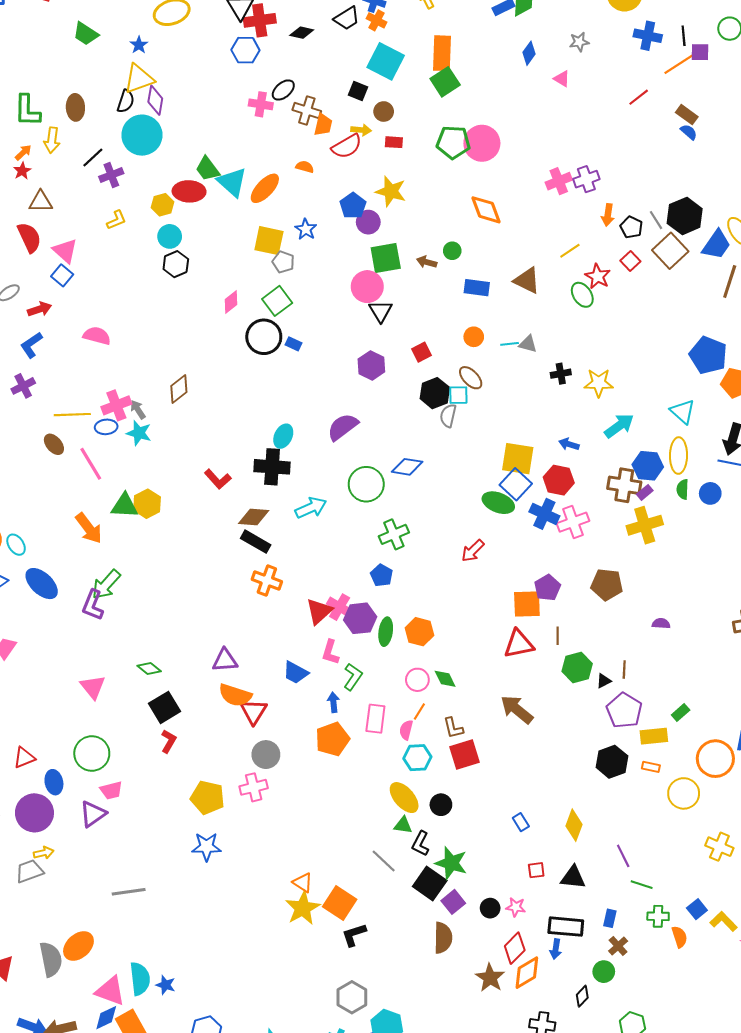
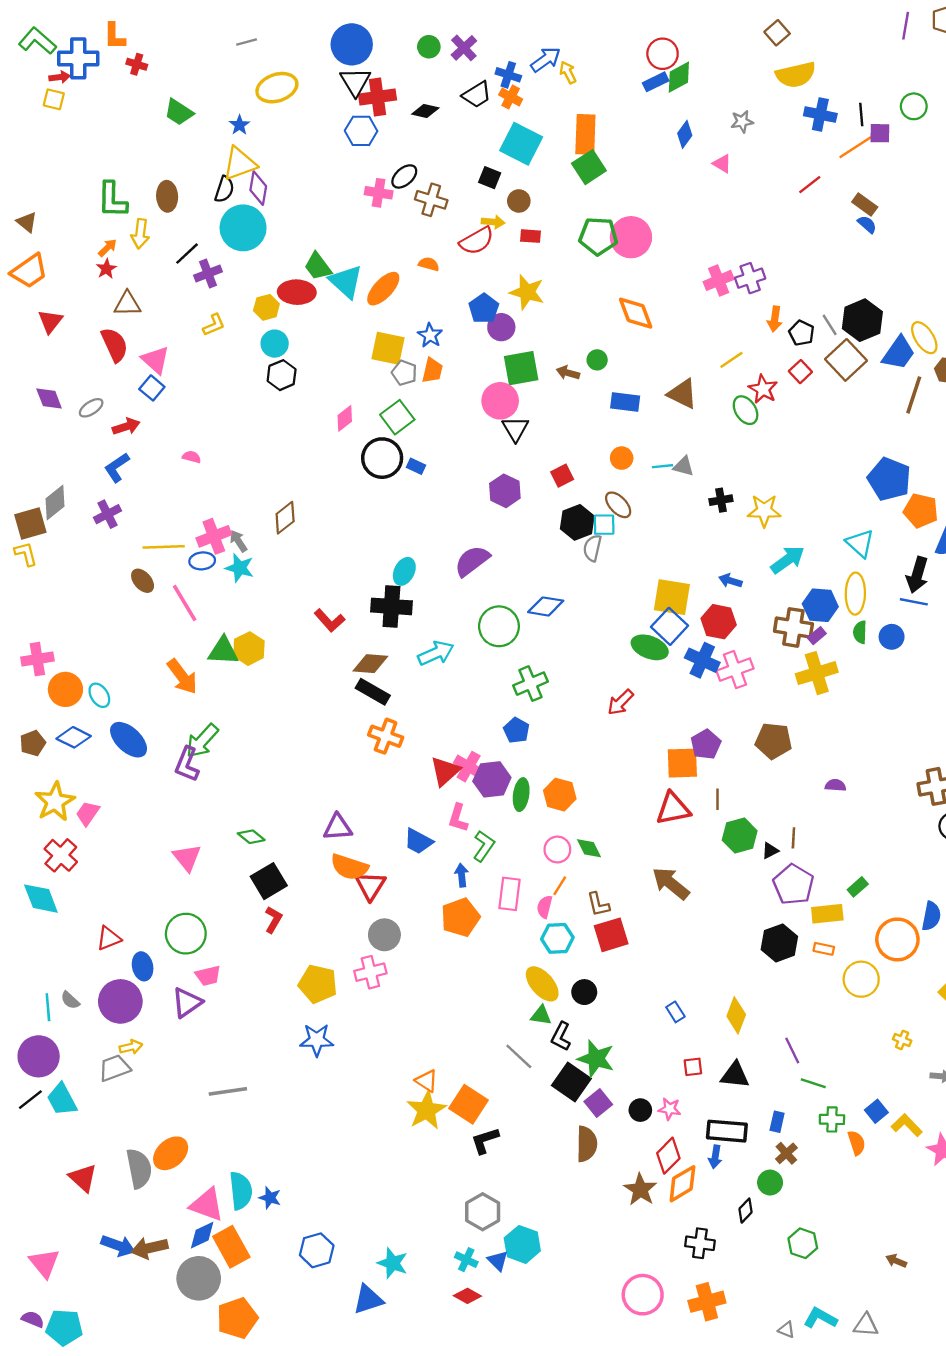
orange trapezoid: (323, 125) -> (432, 370), moved
pink semicircle: (97, 336) -> (192, 457), size x0.6
yellow cross: (719, 847) -> (902, 1040), size x0.6

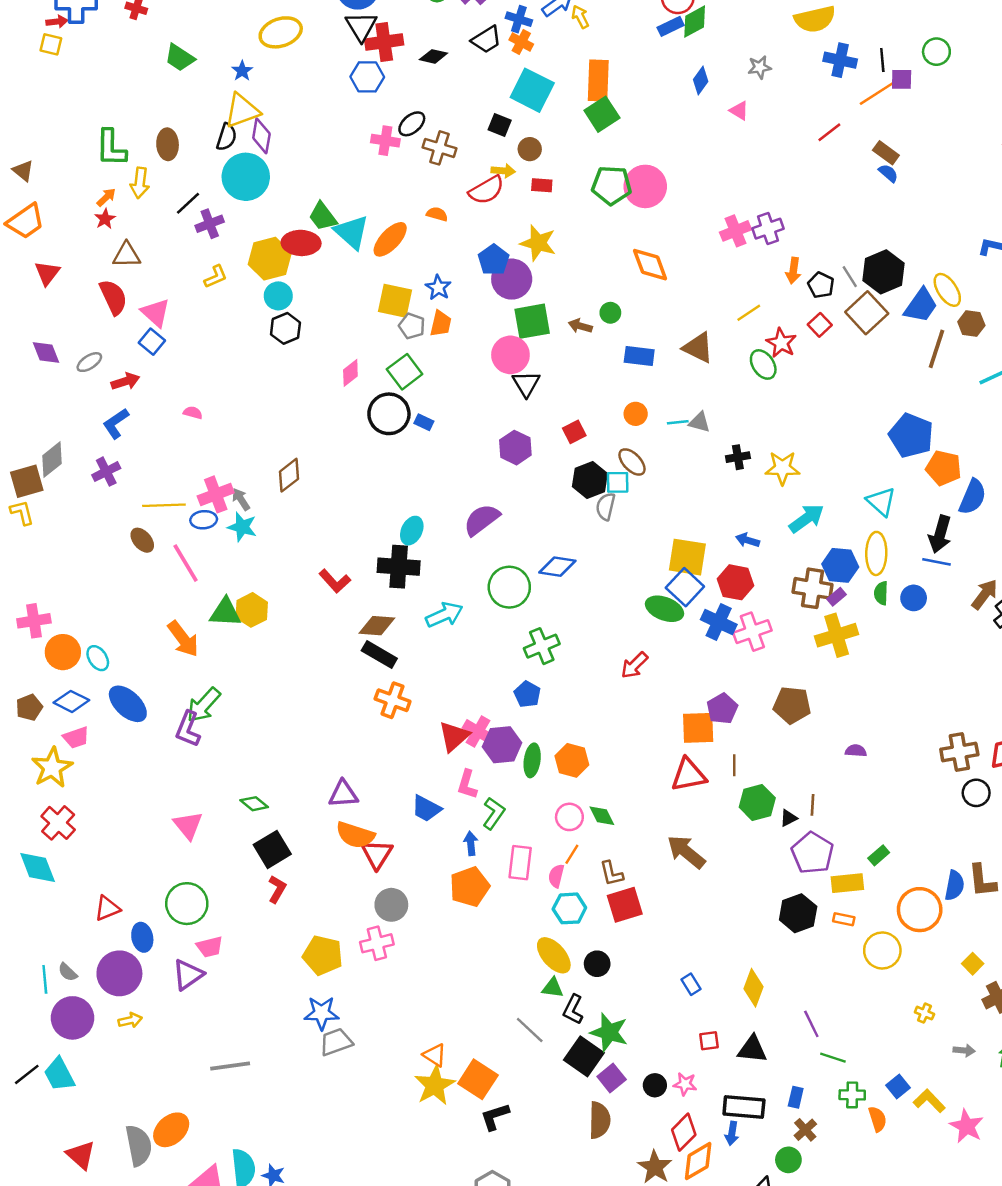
yellow hexagon: (266, 307) -> (270, 259), size x1.6
purple circle: (501, 327) -> (512, 279), size x1.4
pink trapezoid: (88, 813) -> (76, 738), moved, turned -144
purple circle: (39, 1056) -> (72, 1018), moved
gray trapezoid: (115, 1068) -> (336, 1042), moved

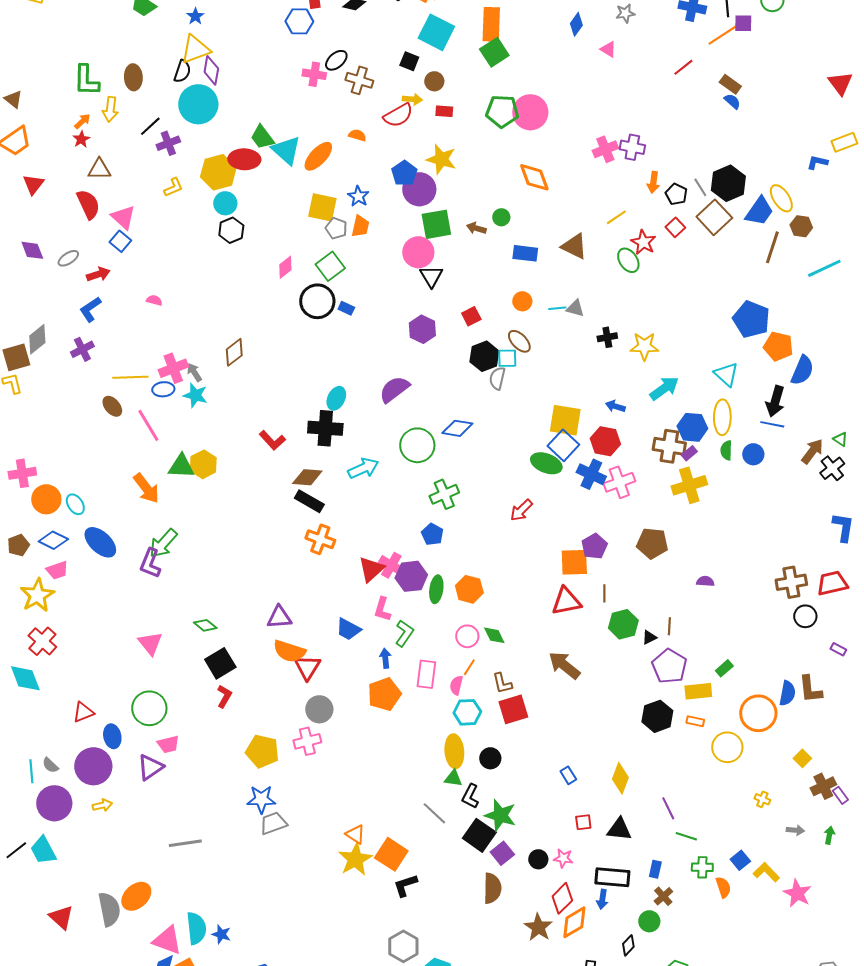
purple cross: (768, 229) -> (632, 147), turned 30
yellow ellipse: (554, 955) -> (454, 751), turned 36

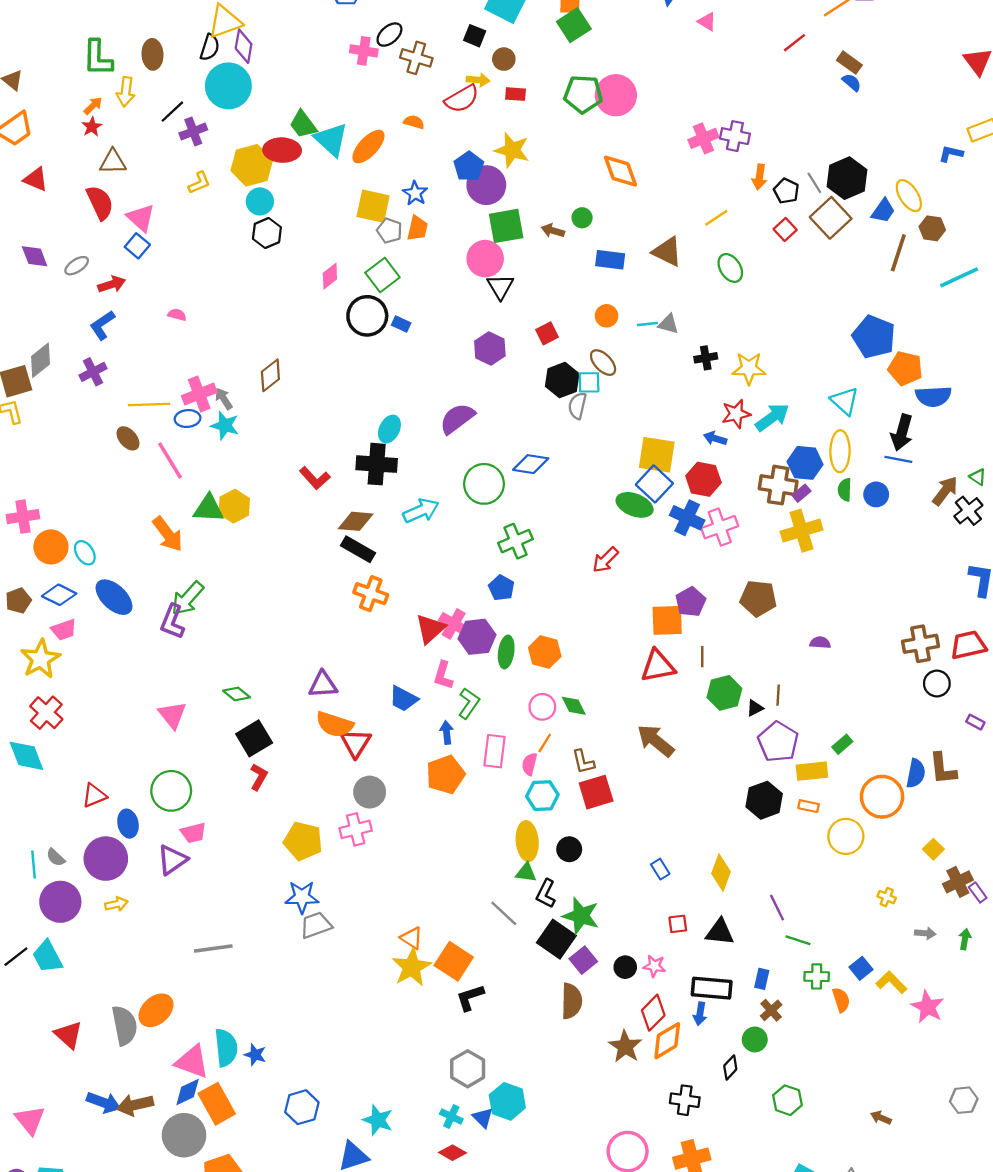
red triangle: (33, 184) -> (36, 179), turned -45
blue trapezoid: (759, 211) -> (883, 211), size x0.7
red star: (643, 242) -> (736, 414), moved, turned 30
blue semicircle: (802, 370) -> (933, 396), turned 64

